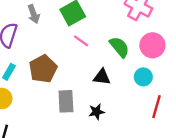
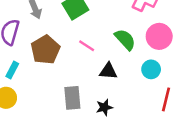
pink line: (81, 41) -> (87, 46), moved
brown pentagon: (43, 69) -> (45, 50), moved

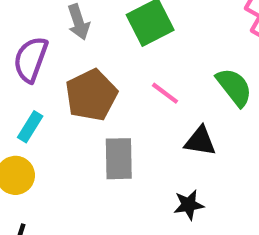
gray rectangle: (72, 98) -> (119, 159), moved

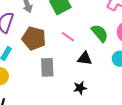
brown pentagon: (91, 95) -> (34, 38), turned -30

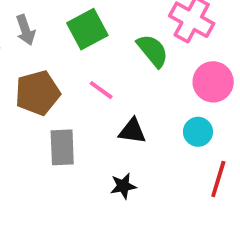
green semicircle: (100, 33) -> (153, 51), moved
brown pentagon: (34, 38) -> (38, 93), turned -30

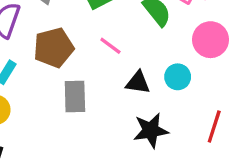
cyan circle: (198, 132) -> (178, 77), moved
black star: (123, 186) -> (151, 130), moved, size x1.5

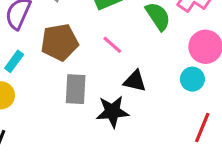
cyan circle: (178, 77) -> (192, 79), moved
black star: (151, 130) -> (112, 112), moved

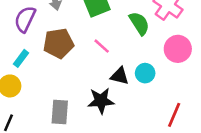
cyan circle: (192, 79) -> (145, 73), moved
gray rectangle: (76, 89) -> (60, 112), moved

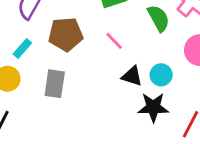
black star: (101, 101) -> (153, 107), moved
gray rectangle: (60, 112) -> (55, 84), moved

